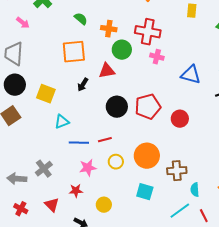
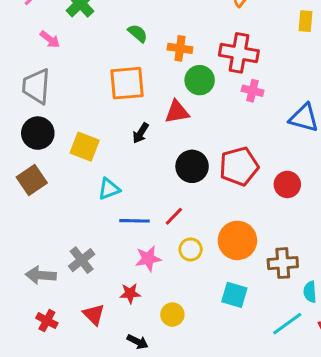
red line: (105, 140) -> (174, 216), turned -32

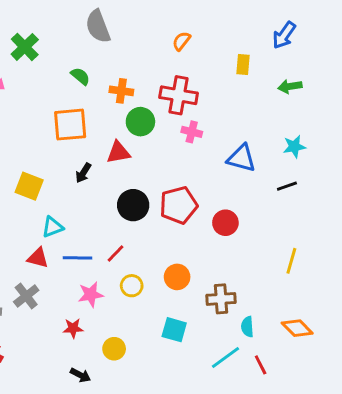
orange circle: (237, 240) -> (177, 277), size x0.7
red triangle: (94, 315) -> (38, 258), moved, turned -30

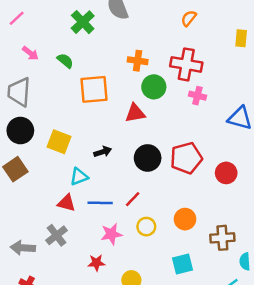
green cross: (25, 47) -> (83, 22), moved
green semicircle: (80, 76) -> (65, 61), moved
black arrow: (83, 173) -> (103, 152), moved, turned -140
cyan square: (174, 330) -> (183, 264), turned -30

